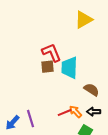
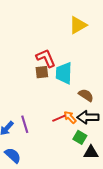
black arrow: (94, 112) -> (88, 117), size x1.5

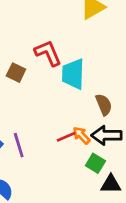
brown square: (42, 72) -> (16, 73), moved, turned 32
brown semicircle: (86, 95) -> (104, 105), turned 35

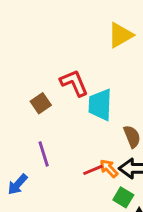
brown square: (16, 73) -> (41, 103), turned 30
purple line: (19, 145) -> (44, 154), moved

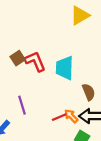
red L-shape: (74, 83) -> (35, 61), moved
brown square: (41, 103) -> (18, 58), moved

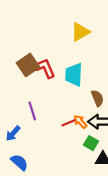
yellow triangle: (80, 15) -> (80, 32), moved
brown square: (18, 58) -> (28, 65), size x1.5

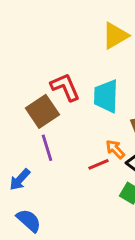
brown square: (28, 65) -> (42, 111), moved
orange arrow: (80, 122) -> (115, 149), moved

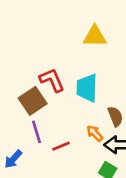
yellow triangle: (115, 36) -> (95, 36), turned 30
red line: (99, 164) -> (61, 146), moved

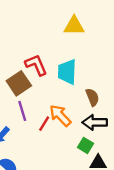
orange arrow: (95, 133) -> (60, 116), moved, size x1.5
red line: (61, 146) -> (44, 124), turned -35

